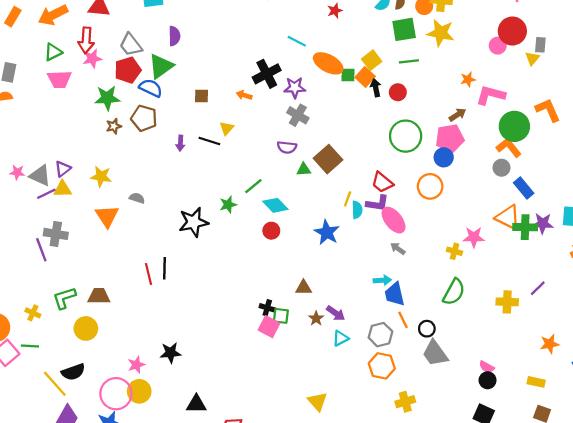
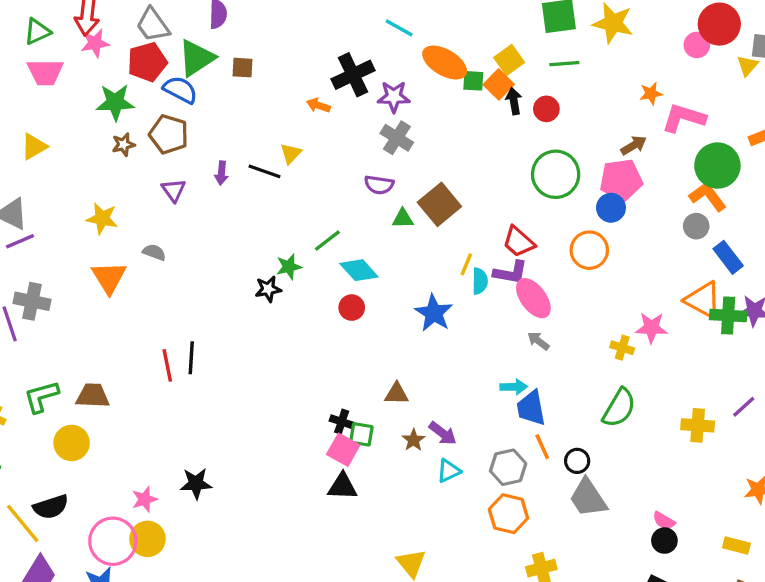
brown square: (201, 96) -> (243, 68), moved
purple triangle: (63, 169) -> (174, 190), moved, turned -30
yellow triangle: (62, 189) -> (34, 147), moved, turned -30
black star: (194, 222) -> (268, 289), moved, size x0.6
black triangle: (196, 404) -> (342, 486), moved

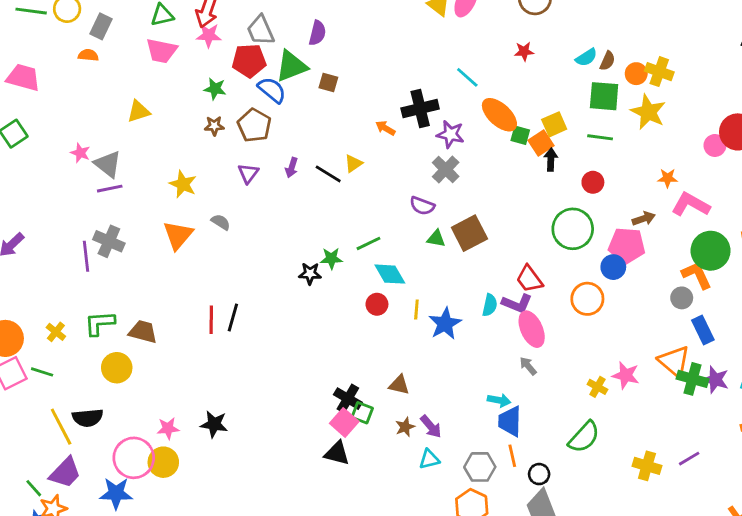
green star: (115, 102) -> (215, 89), size x0.7
red circle: (546, 109) -> (593, 182), moved
yellow line: (466, 264) -> (416, 309), moved, turned -30
black cross: (342, 422) -> (348, 399), size x1.4

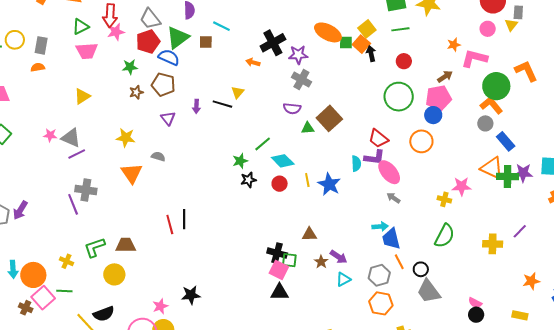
cyan line: (467, 77) -> (221, 26), moved
pink circle: (715, 145) -> (488, 29), moved
black star: (310, 274) -> (248, 180), moved

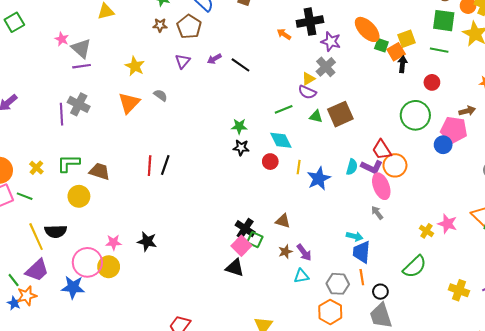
yellow triangle: (238, 92) -> (308, 79), moved
purple arrow: (196, 106) -> (214, 59), turned 40
orange circle: (421, 141) -> (395, 165), moved
green line: (263, 144) -> (284, 109), moved

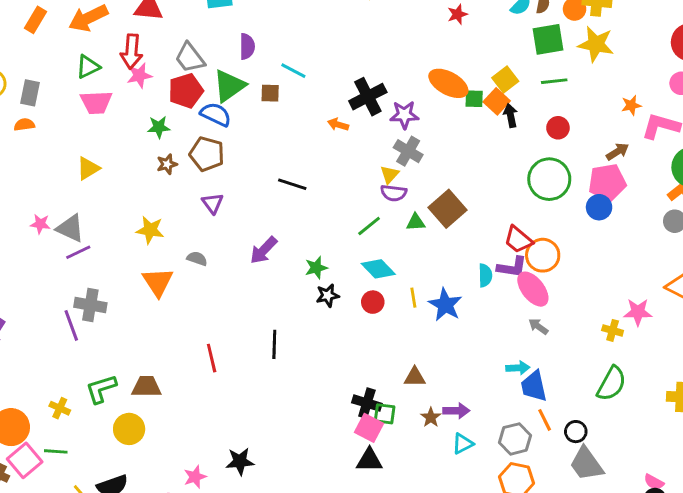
purple arrow: (214, 59) -> (264, 250), moved, size x1.5
black line: (165, 165) -> (274, 344), moved
purple arrow: (304, 252) -> (456, 411), turned -36

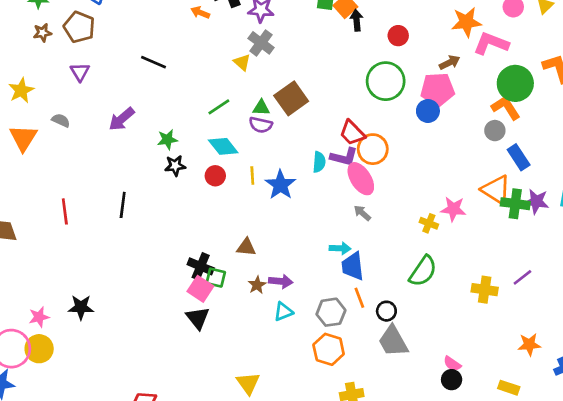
orange star: (631, 105) -> (466, 22), size x1.6
yellow triangle: (389, 174) -> (242, 62), turned -36
purple semicircle: (394, 193) -> (261, 125), moved
yellow star: (150, 230) -> (21, 90), turned 30
black triangle: (369, 460) -> (198, 318), turned 45

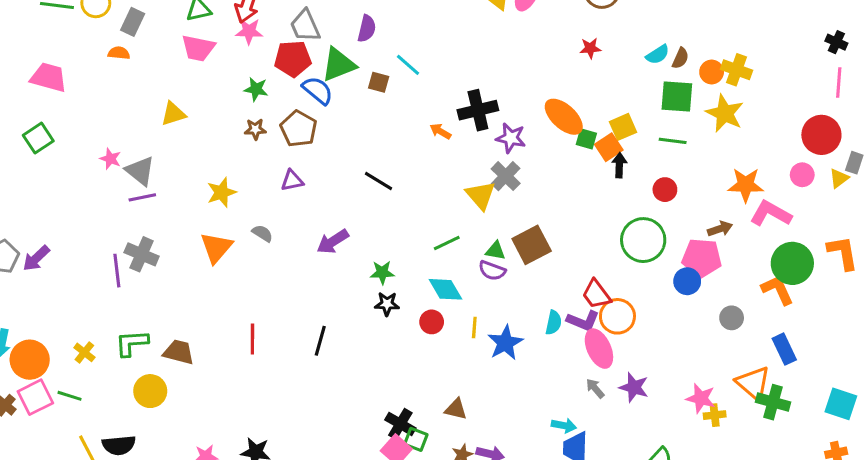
yellow triangle: (242, 62) -> (481, 195), size x1.5
purple triangle: (80, 72) -> (292, 181), turned 42
gray circle: (495, 131) -> (732, 318), moved
purple star: (536, 201) -> (634, 387), moved
yellow cross: (429, 223) -> (715, 415), moved, turned -36

